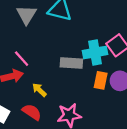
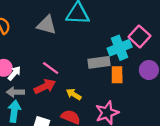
gray triangle: (26, 15) -> (47, 25), turned -35
orange rectangle: (101, 80) -> (117, 75), moved

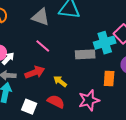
pink line: (51, 68) -> (43, 46), moved
orange rectangle: (117, 75) -> (109, 78), moved

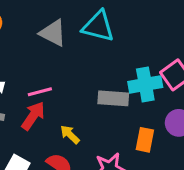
pink line: (43, 46) -> (40, 92), moved, turned -63
red arrow: (35, 72) -> (33, 116), turned -42

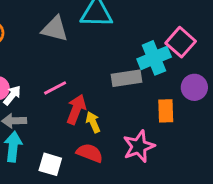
red arrow: (33, 116) -> (76, 109), moved
yellow arrow: (70, 135) -> (93, 122), turned 35

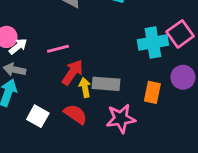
gray rectangle: (127, 78) -> (106, 84), moved

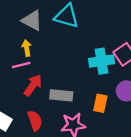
yellow arrow: (85, 87) -> (27, 48), moved
red semicircle: (75, 114) -> (35, 121), turned 36

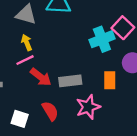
red arrow: (33, 85) -> (41, 77), turned 105

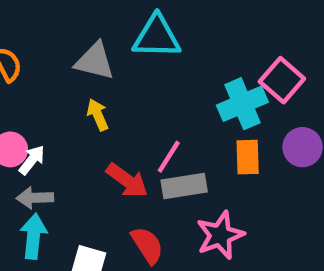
pink line: (25, 60) -> (169, 157), moved, turned -30
orange rectangle: (110, 80) -> (248, 157), moved

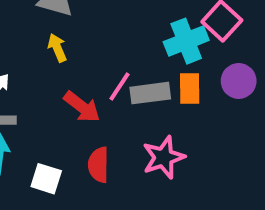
gray rectangle: (184, 186) -> (150, 93), moved
red semicircle: (147, 245) -> (99, 165), turned -148

